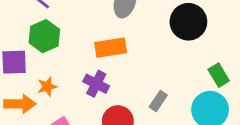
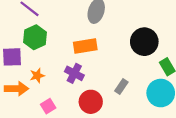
black circle: (188, 22) -> (144, 42), moved

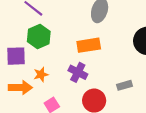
gray rectangle: (121, 86) -> (125, 85), turned 40

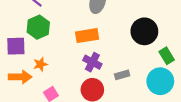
purple cross: (78, 72) -> (92, 62), moved

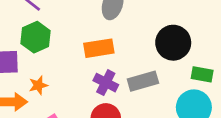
green rectangle: (167, 56) -> (202, 74), turned -49
gray rectangle: (122, 75) -> (143, 81), moved, size x1.5

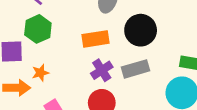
black circle: (173, 43) -> (141, 30), moved
purple cross: (106, 83) -> (102, 70), turned 30

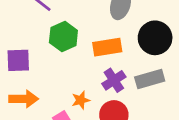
green hexagon: (38, 29) -> (63, 36), moved
orange star: (40, 73) -> (81, 100), moved

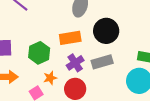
green hexagon: (63, 36) -> (39, 53), moved

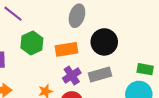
green hexagon: (39, 53) -> (32, 43), moved

